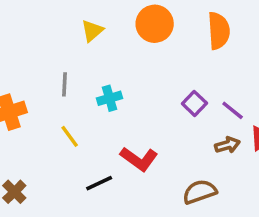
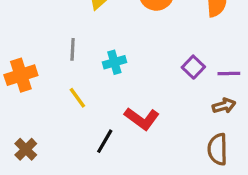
purple line: (233, 110) -> (229, 74), turned -40
black line: (99, 183) -> (105, 141), turned -35
brown semicircle: (200, 192) -> (218, 149), moved, turned -72

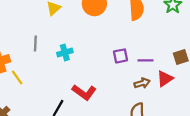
purple square: (193, 67) -> (121, 56), turned 35
yellow line: (77, 98) -> (17, 77), moved

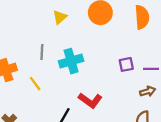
cyan cross: (65, 53) -> (71, 61), size x1.5
yellow line: (17, 77) -> (35, 84), moved

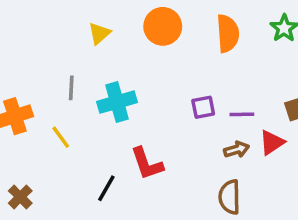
red L-shape: (90, 100) -> (147, 164), turned 35

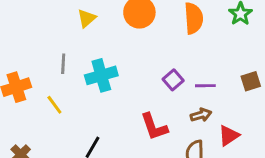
purple square: (203, 107) -> (173, 80), turned -30
red triangle: (272, 142) -> (229, 135), moved
red L-shape: (147, 164) -> (154, 127), moved

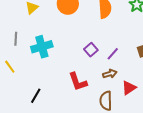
purple line: (205, 86) -> (113, 54), turned -48

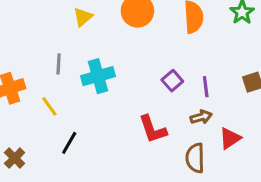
purple line: (113, 54) -> (206, 87), turned -48
black line: (36, 96) -> (69, 143), moved

